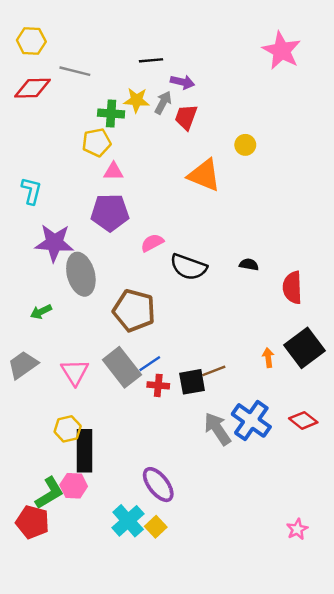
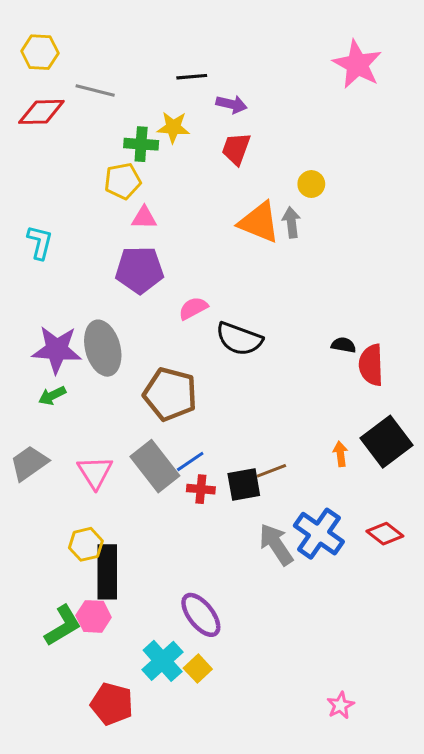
gray arrow: (163, 103) -> (291, 222), moved, turned -35
purple star: (54, 243) -> (57, 350), moved
black semicircle: (249, 265) -> (343, 345), moved
red pentagon: (33, 522) -> (112, 704), moved
pink star: (297, 529) -> (340, 705), moved

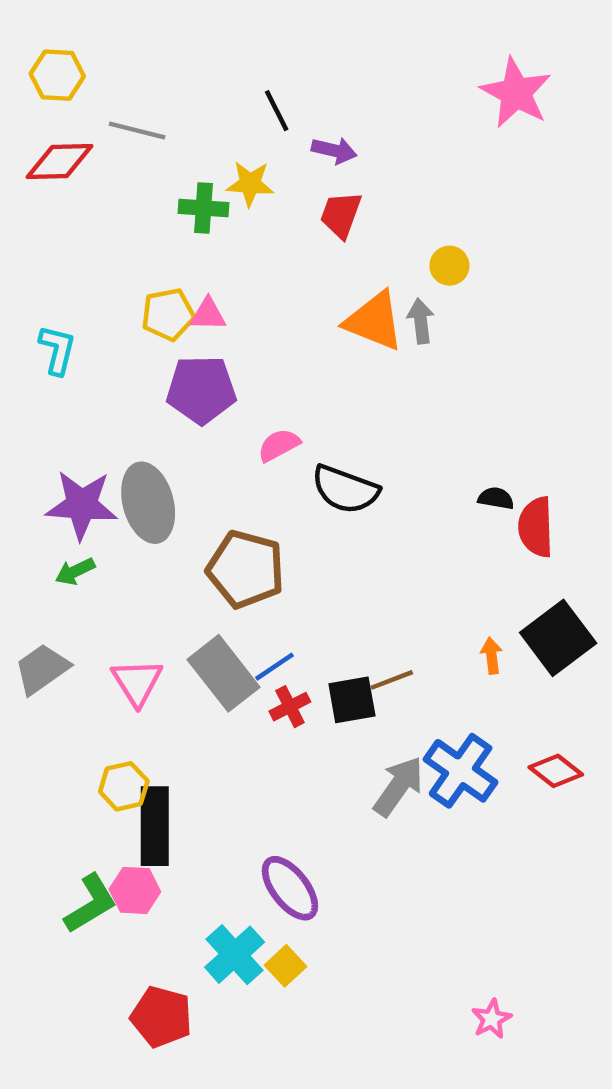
black line: (192, 77) -> (277, 111), turned 68
yellow pentagon: (123, 181) -> (168, 314), moved
red cross: (201, 489) -> (290, 707), turned -32
gray arrow: (276, 544) -> (399, 786), turned 69

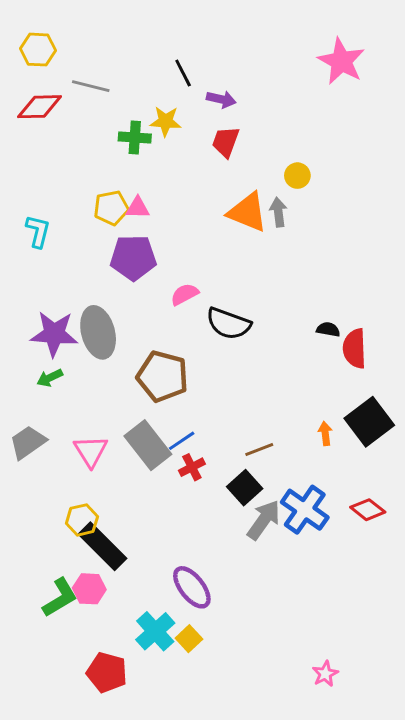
black square: (352, 700) -> (245, 488), moved, turned -32
black rectangle: (155, 826) -> (102, 546), turned -45

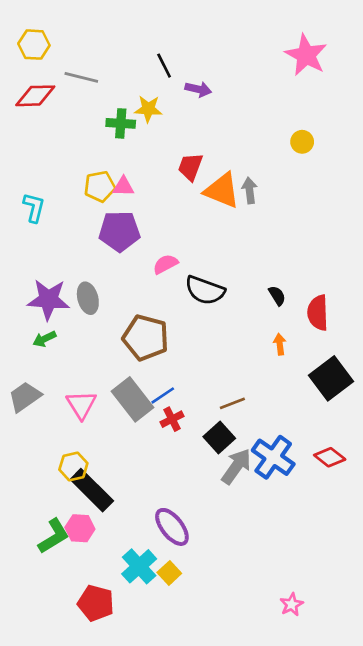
red trapezoid: (226, 142) -> (190, 167), moved
yellow circle: (297, 176) -> (302, 142), moved
black semicircle: (328, 329) -> (277, 296), moved, turned 48
gray ellipse: (98, 332) -> (88, 298), size x0.7
orange arrow: (325, 433) -> (280, 344), moved

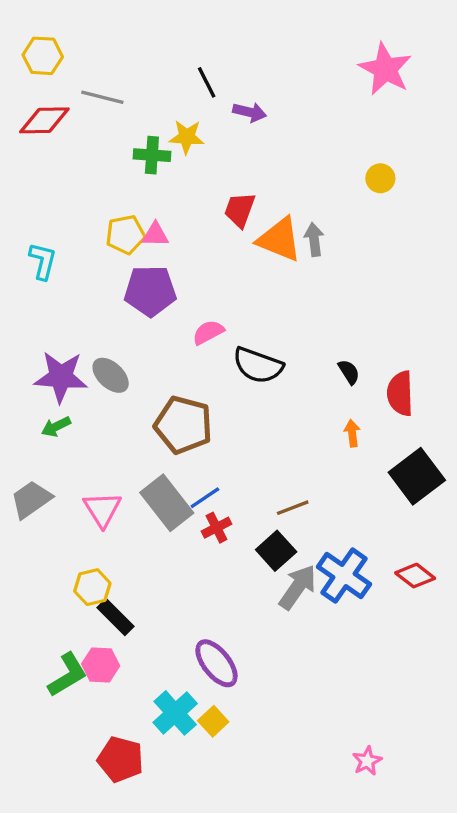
gray ellipse: (88, 298) -> (111, 375), turned -32
black rectangle: (92, 490) -> (116, 617), size x0.7

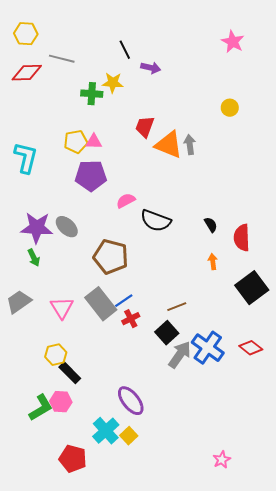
pink star: (385, 69) -> (233, 42), size x0.7
cyan L-shape: (43, 261) -> (26, 158), size x1.4
green arrow: (56, 427) -> (34, 258), turned -90

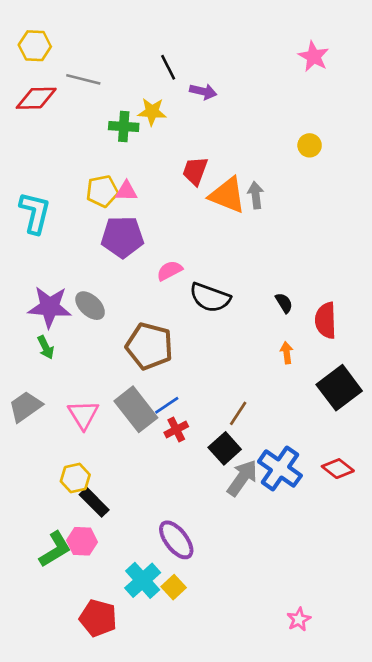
brown line: (177, 307) -> (238, 413), turned -36

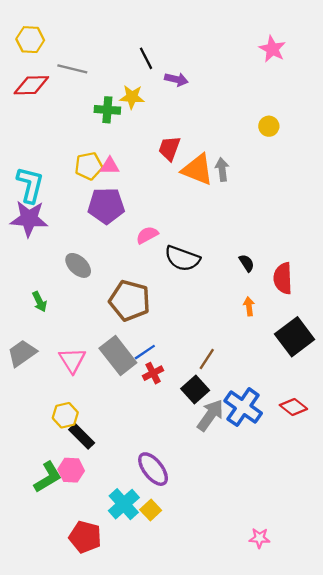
purple star: (50, 307) -> (29, 219), moved
pink star: (299, 619) -> (259, 538), turned 30

